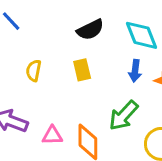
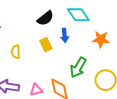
blue arrow: (135, 71) -> (65, 35), moved

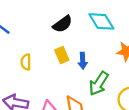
blue arrow: (65, 35) -> (83, 61), moved

